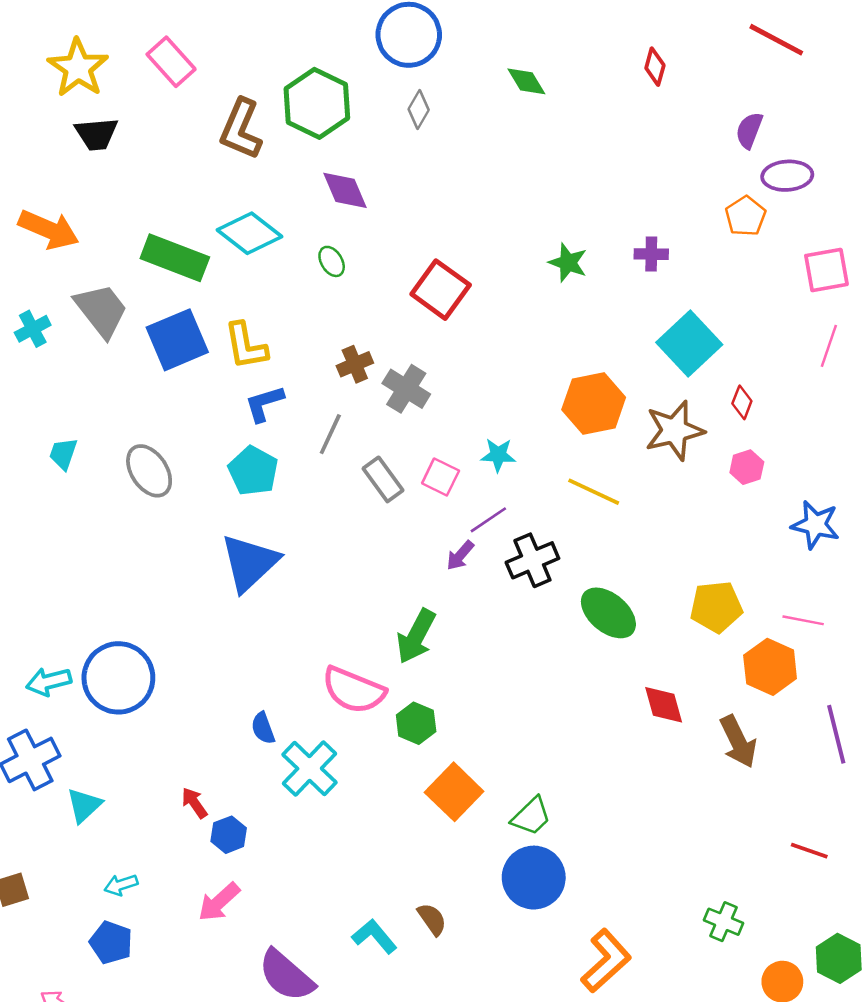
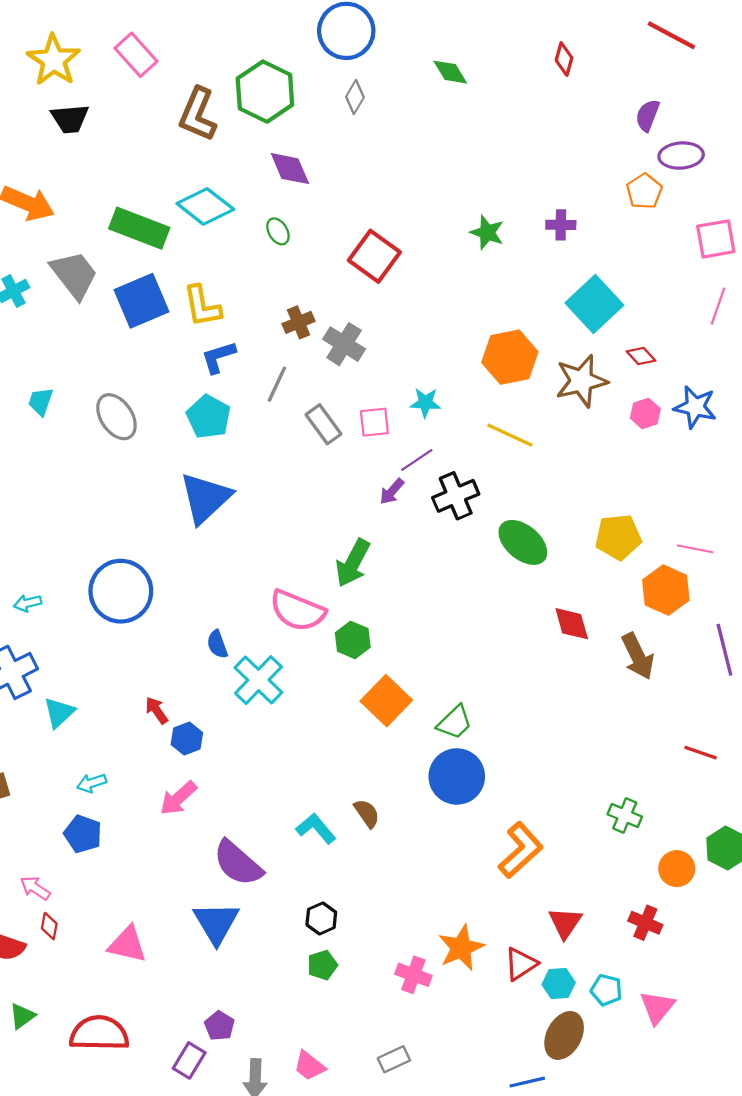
red diamond: (742, 402) -> (641, 356), turned -64
pink square: (441, 477) -> (374, 422), turned -32
blue star: (815, 525) -> (695, 407), moved
blue circle: (118, 678) -> (121, 591), moved
cyan arrow: (49, 682) -> (28, 603), size x0.7

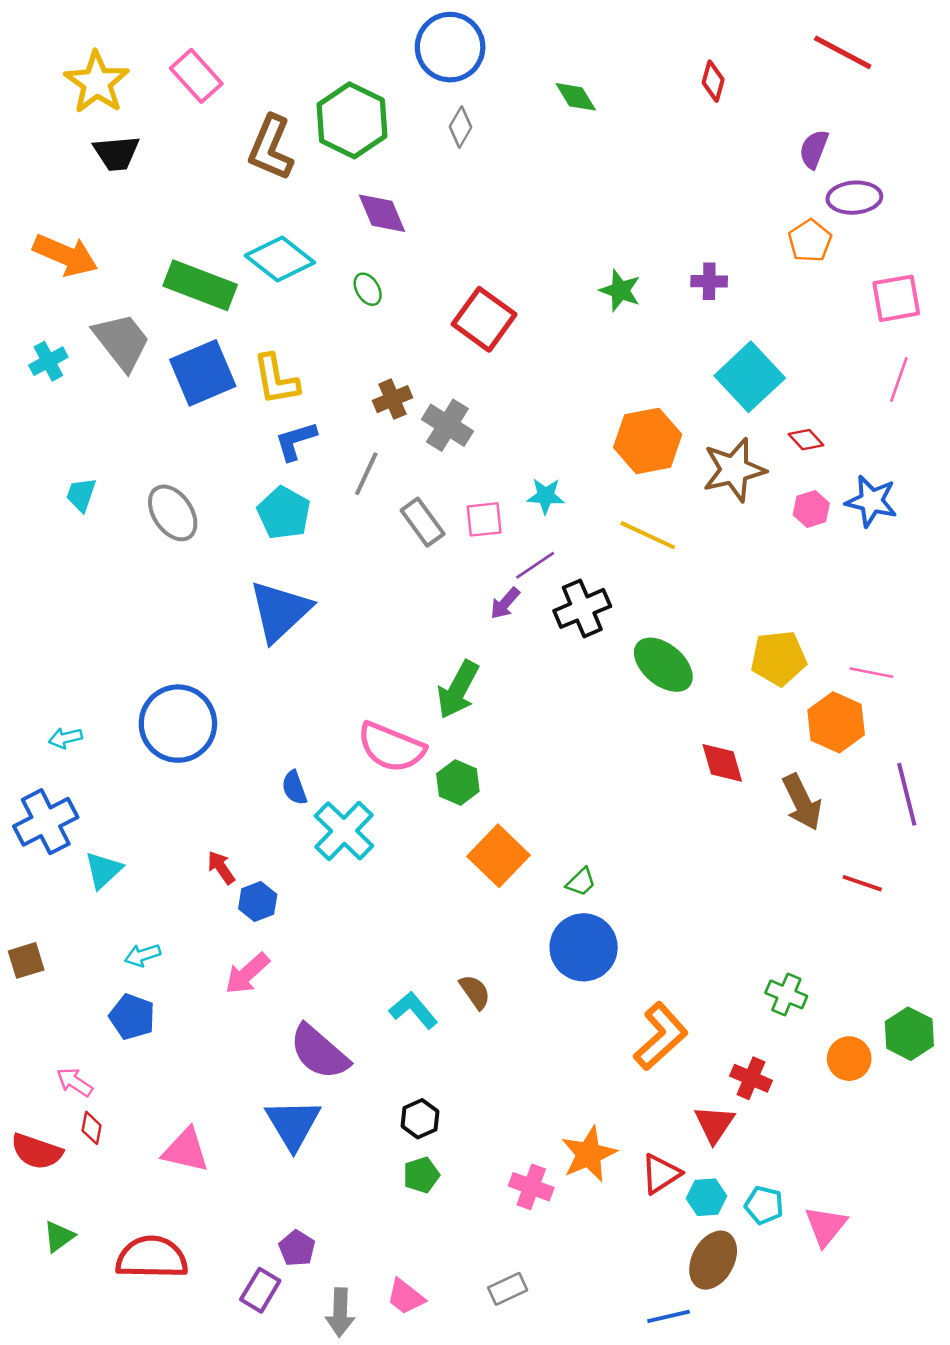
green trapezoid: (455, 722) -> (581, 882), size x0.7
red line: (701, 753) -> (862, 883), moved
red cross: (645, 923) -> (751, 1078), moved

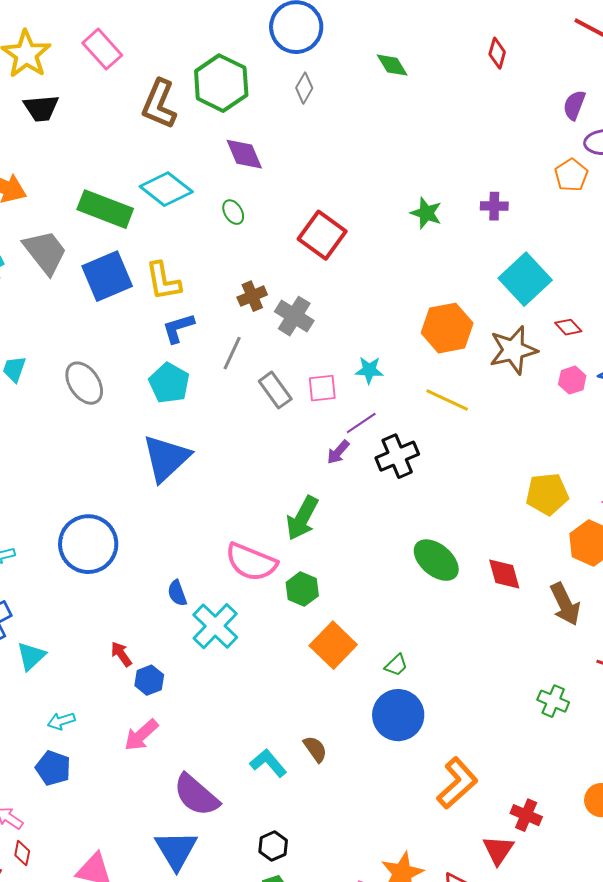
green ellipse: (663, 665) -> (436, 560), moved
green cross: (786, 994) -> (553, 701), moved

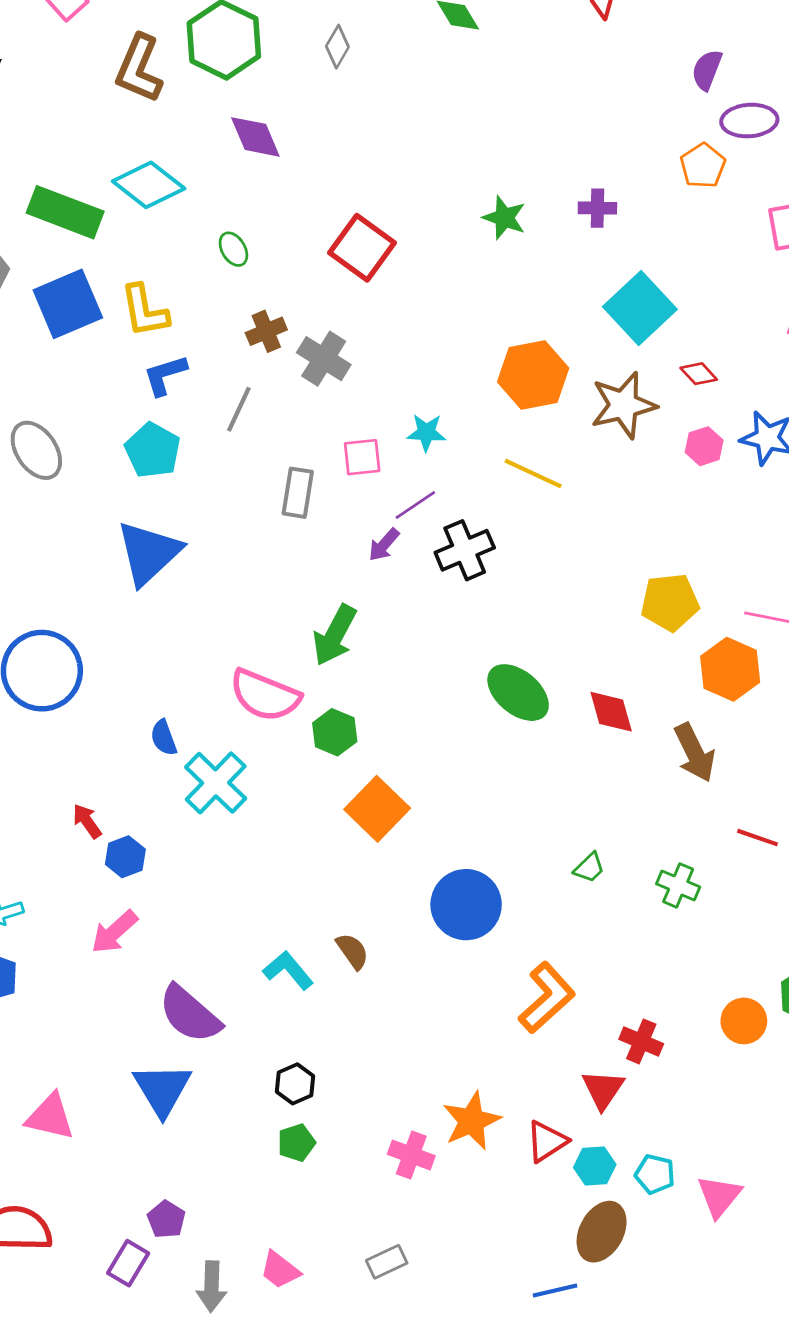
green ellipse: (233, 212) -> (233, 249), moved
gray rectangle: (275, 390) -> (298, 493), moved, turned 45
green trapezoid: (396, 665) -> (589, 868), moved

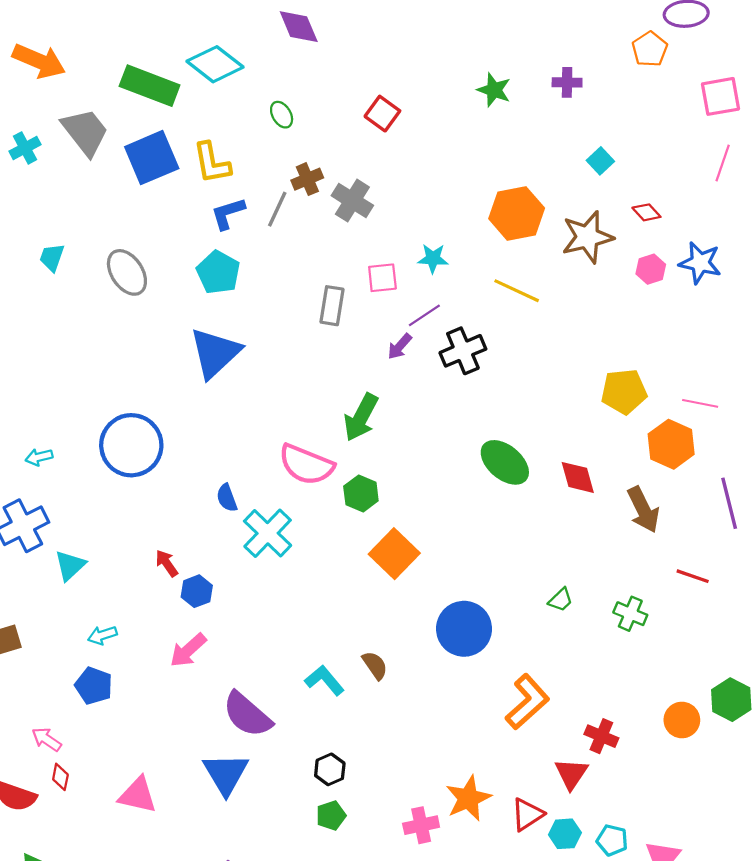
red square: (362, 248) -> (382, 114), size x0.7
cyan square: (640, 308) -> (600, 161), size x0.5
gray line: (239, 409) -> (277, 209), moved
pink cross: (411, 1155) -> (421, 825), turned -32

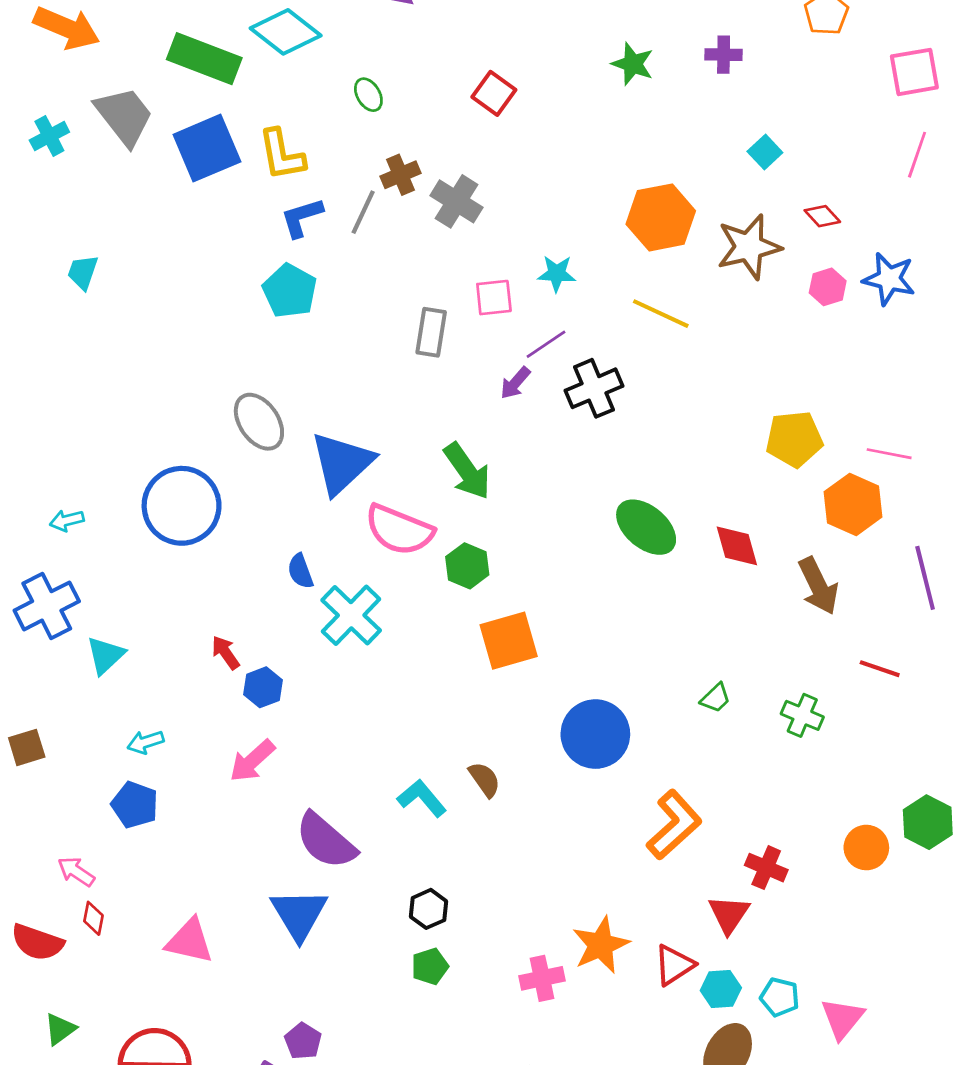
gray ellipse: (127, 272) -> (259, 422), moved
blue triangle: (215, 353) -> (342, 463), moved
green arrow: (361, 417) -> (467, 471), turned -63
orange square: (394, 554) -> (509, 641), turned 30

